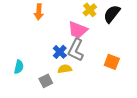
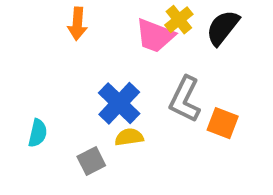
pink trapezoid: (78, 30) -> (155, 36), moved
gray L-shape: (76, 50) -> (185, 99), moved
blue cross: (60, 52) -> (119, 103), size x1.5

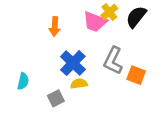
orange arrow: (77, 24) -> (55, 27), moved

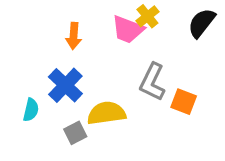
black semicircle: (136, 17) -> (202, 23), moved
blue cross: (73, 63) -> (65, 85), moved
yellow semicircle: (79, 84) -> (106, 113), size x1.6

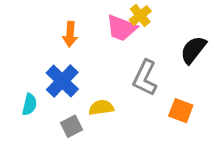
black semicircle: (202, 23) -> (193, 50), moved
orange square: (184, 102) -> (181, 111), moved
yellow semicircle: (106, 113) -> (101, 108), size x0.7

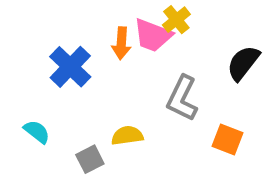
orange arrow: (70, 34) -> (121, 43), moved
blue cross: (62, 81) -> (70, 67), moved
cyan semicircle: (29, 104) -> (37, 132), turned -65

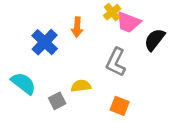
pink trapezoid: (153, 35) -> (128, 22), moved
cyan semicircle: (37, 132) -> (23, 83), size x1.5
orange square: (227, 140) -> (120, 106), moved

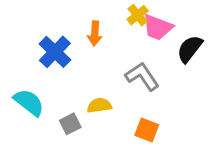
gray L-shape: (116, 62) -> (142, 76), turned 120

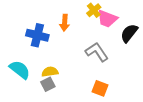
blue cross: (55, 52) -> (37, 35), turned -30
yellow semicircle: (99, 105) -> (50, 72), moved

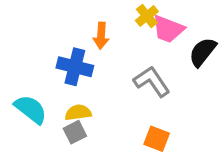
blue cross: (37, 35) -> (75, 67), moved

